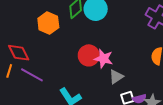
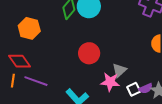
orange hexagon: (48, 23) -> (29, 28), moved
pink star: (104, 59) -> (110, 82), moved

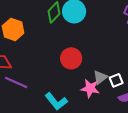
white square: (134, 89) -> (116, 80), moved

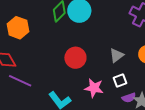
gray triangle: (100, 77) -> (117, 55), moved

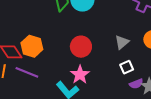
orange hexagon: (18, 28) -> (32, 46), moved
pink star: (94, 88) -> (80, 75), moved, turned 30

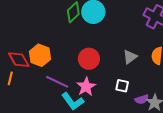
white square: (127, 67) -> (122, 86), moved, turned 32
purple line: (27, 72) -> (57, 82), moved

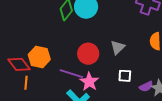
gray triangle: (130, 57) -> (118, 47), moved
orange line: (10, 78) -> (26, 83), moved
purple line: (57, 82) -> (71, 74), moved

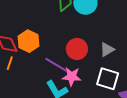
white square: (125, 76) -> (108, 79), size x1.6
pink star: (89, 82) -> (72, 77), turned 30

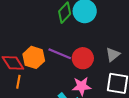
purple line: (56, 65) -> (60, 54), moved

